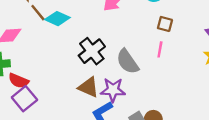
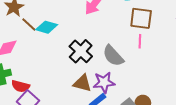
brown square: (165, 24) -> (141, 18), size x1.6

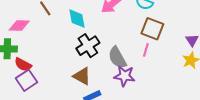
cyan diamond: (47, 27) -> (77, 19), moved, turned 50
purple star: (104, 82) -> (124, 76), moved

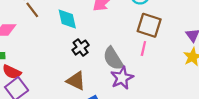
black cross: (88, 46) -> (81, 48), size x0.7
purple star: (124, 76) -> (122, 78), turned -30

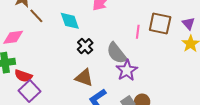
brown square: (149, 25) -> (160, 24), moved
pink line: (143, 49) -> (138, 32), moved

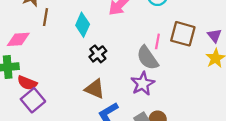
brown line: (36, 16) -> (46, 17), turned 49
cyan diamond: (70, 21) -> (83, 25), turned 40
gray semicircle: (117, 53) -> (147, 58), moved

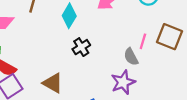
gray semicircle: (147, 58) -> (131, 57), size x0.7
brown triangle: (95, 89) -> (53, 83), moved

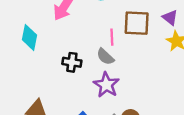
black cross: (81, 47) -> (72, 62), moved, turned -30

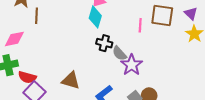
cyan diamond: (30, 37) -> (95, 17), moved
gray semicircle: (105, 57) -> (119, 53), moved

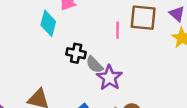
cyan diamond: (95, 17) -> (48, 23), moved

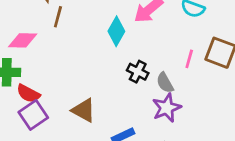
gray semicircle: (94, 65) -> (165, 83), moved

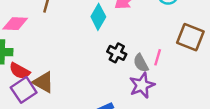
pink line: (189, 59) -> (158, 57), moved
brown triangle: (84, 110) -> (43, 82), moved

